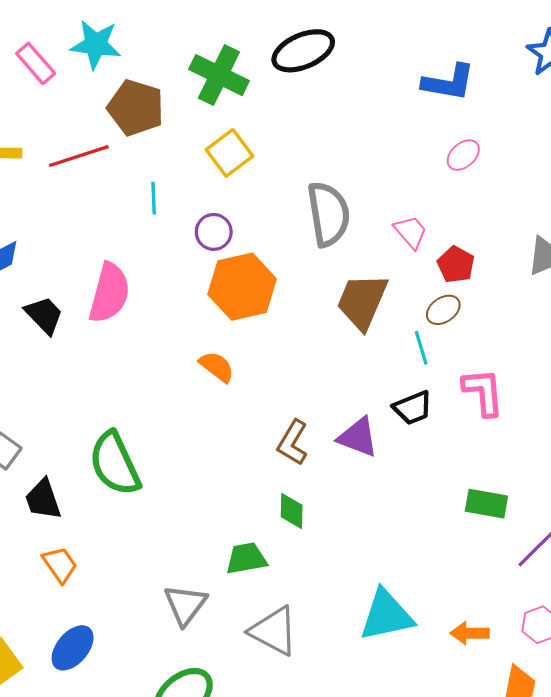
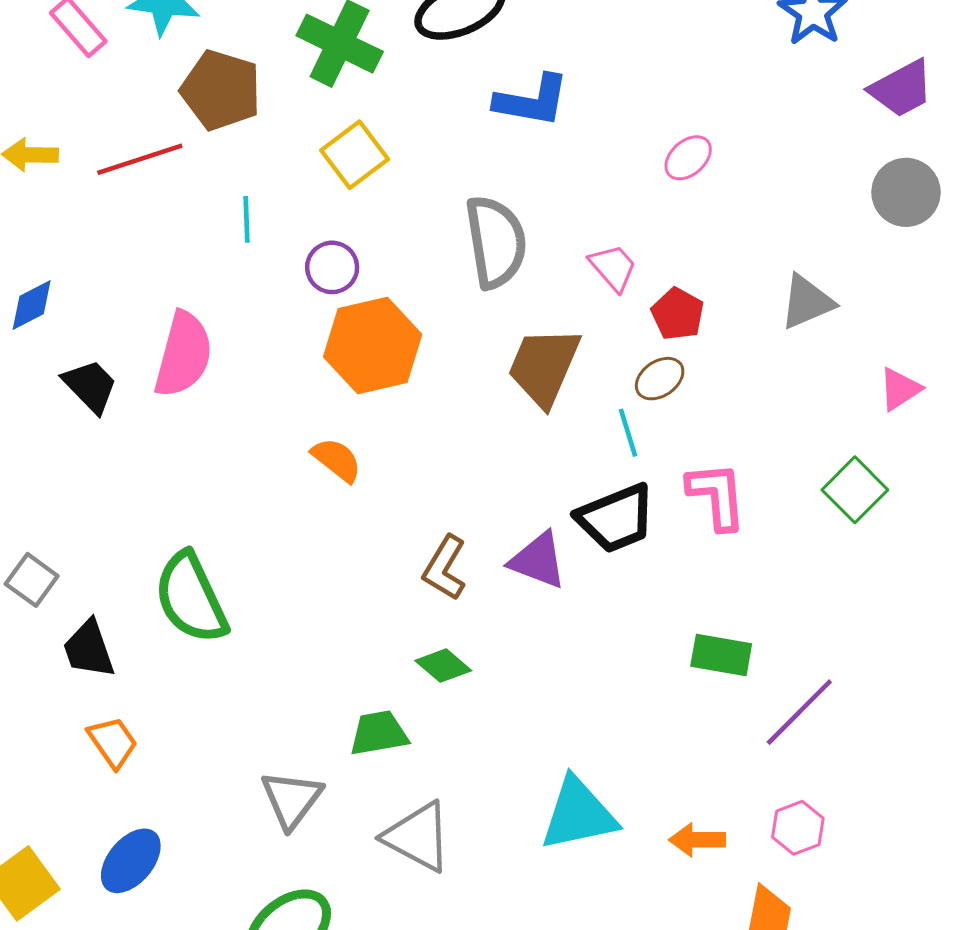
blue L-shape: (449, 82) -> (532, 101), moved
black trapezoid: (413, 408) -> (616, 518), size x1.4
green diamond: (292, 511) -> (443, 666), turned -51

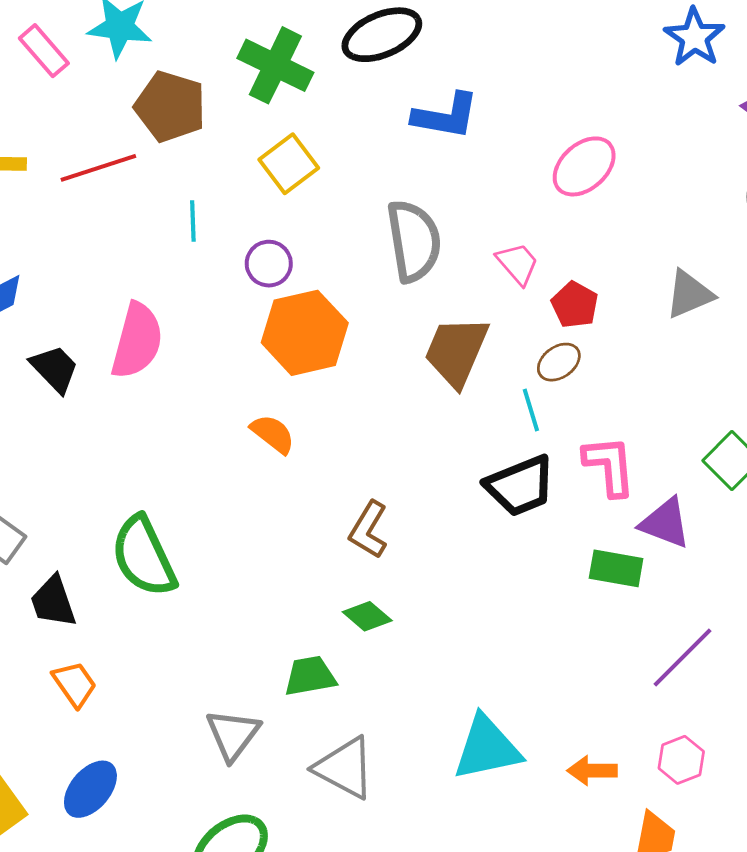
pink ellipse: (688, 158) -> (584, 166), size x1.5
purple triangle: (538, 560) -> (665, 523), moved
green rectangle: (721, 655) -> (616, 568), moved

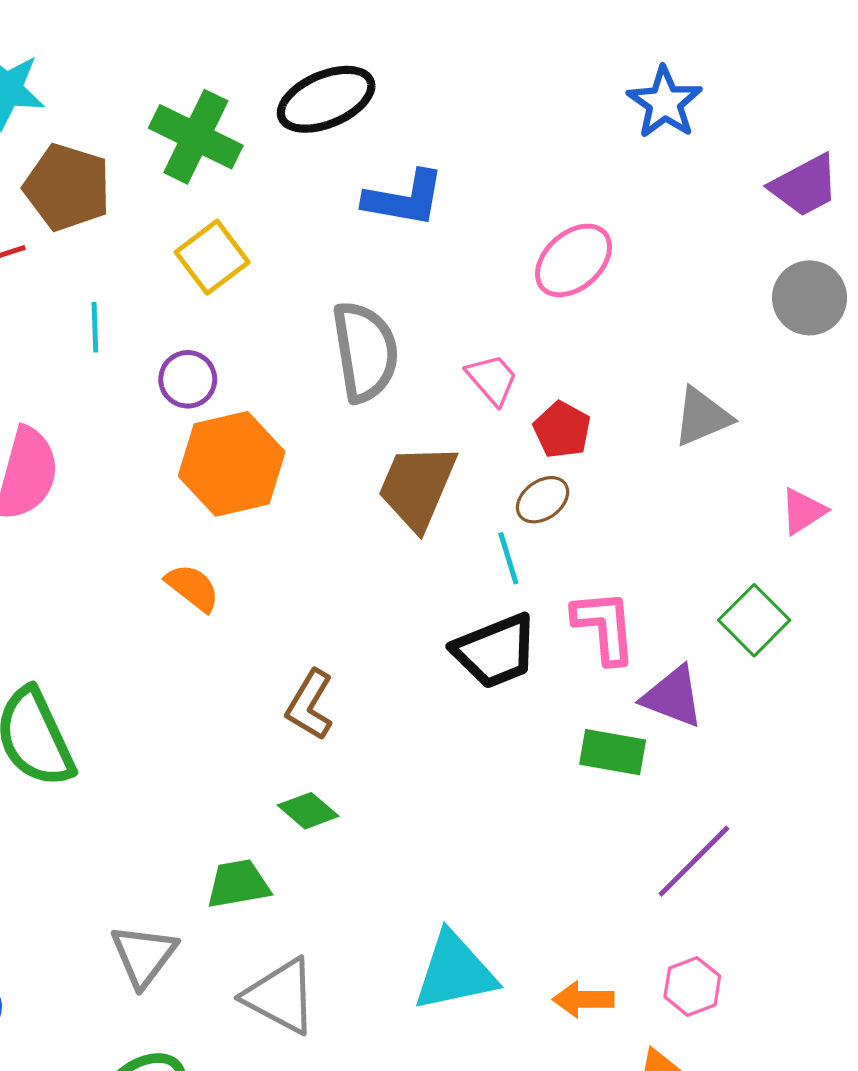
blue star: (695, 37) -> (665, 103), moved

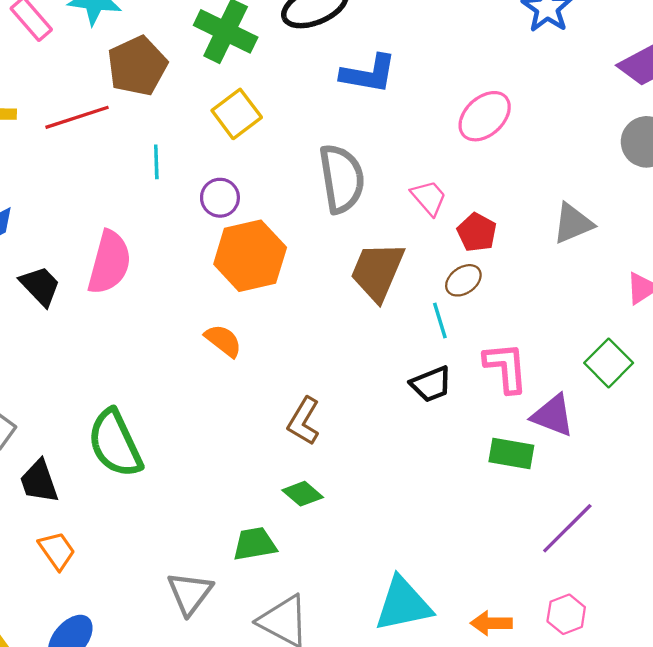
brown pentagon: (67, 187) -> (137, 66), turned 30
black trapezoid: (495, 651) -> (431, 384), size x0.7

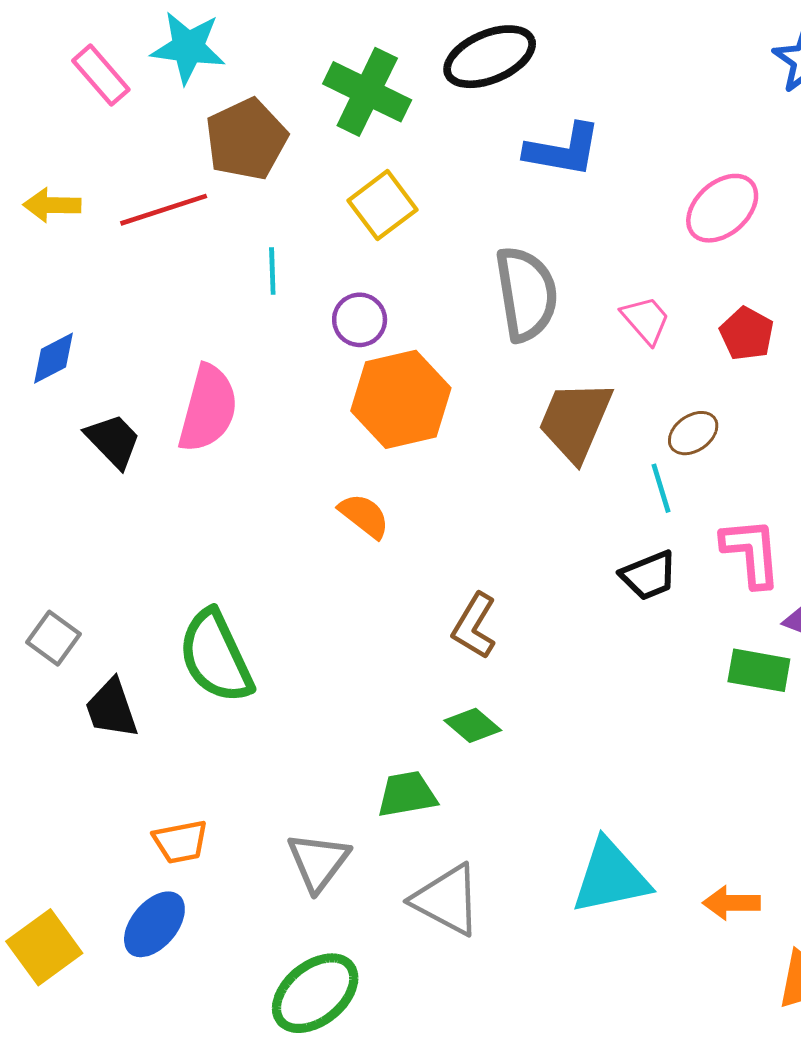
red pentagon: (477, 232) -> (747, 334), moved
orange trapezoid: (57, 551) -> (180, 842), moved, turned 114

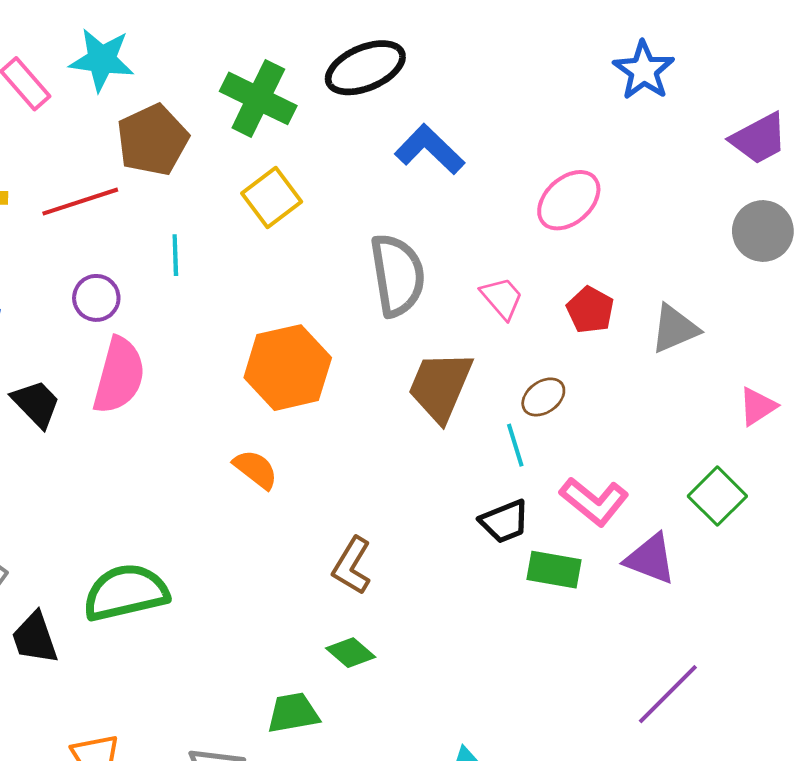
blue L-shape: (563, 150) -> (430, 149), turned -146
purple circle: (360, 320) -> (96, 298), moved
pink L-shape: (751, 552) -> (594, 501), turned 134
green semicircle: (216, 657) -> (126, 592), turned 102
green rectangle: (759, 670) -> (554, 570), moved

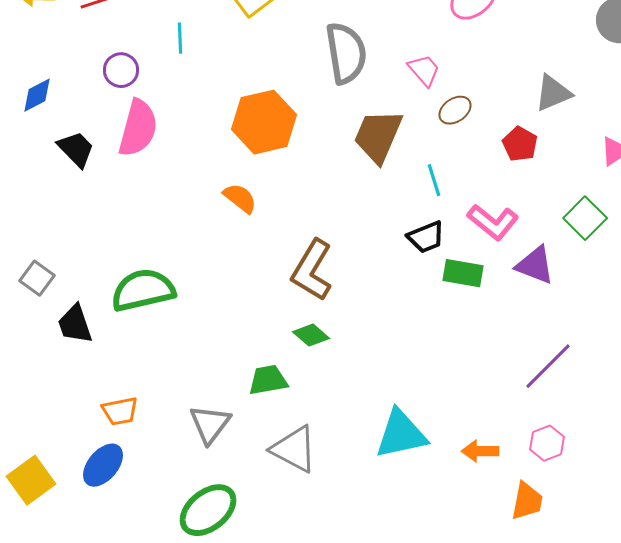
red pentagon: (590, 310) -> (520, 144), moved
brown ellipse: (543, 397) -> (455, 110), moved
brown L-shape: (352, 566) -> (312, 270), size x1.4

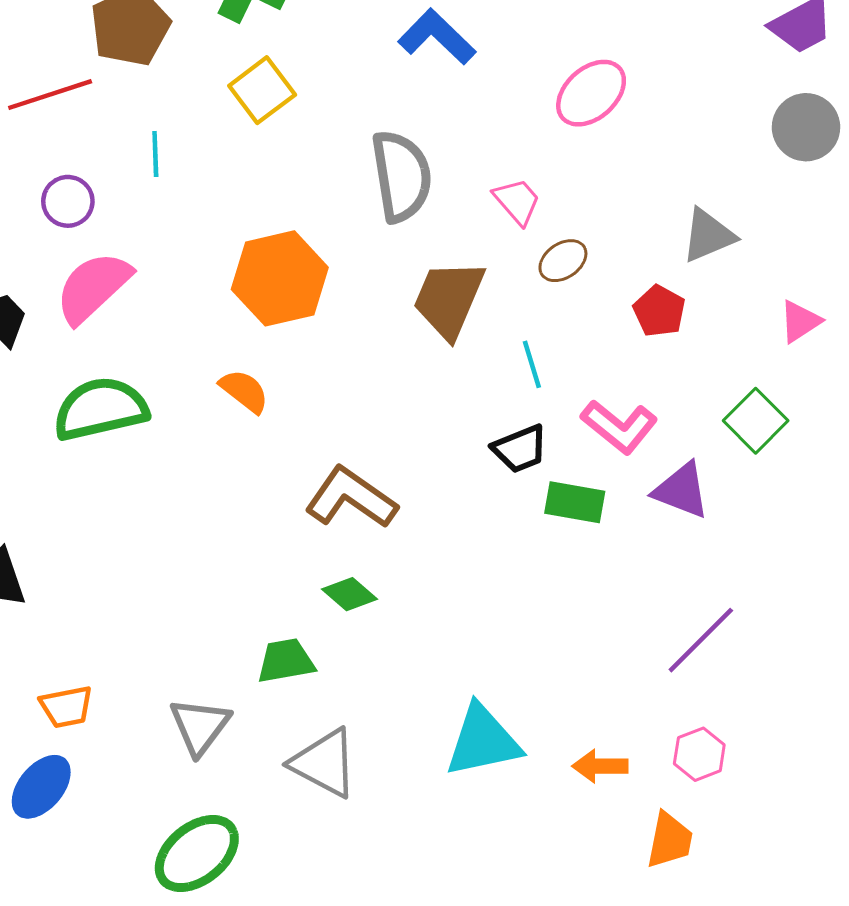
pink semicircle: (138, 128) -> (93, 287), turned -148
brown L-shape: (312, 270) -> (351, 498), turned 94
green semicircle: (143, 290) -> (100, 409), moved

